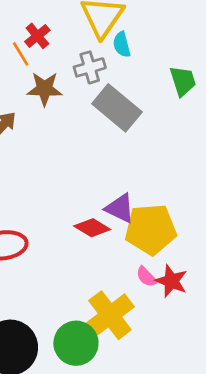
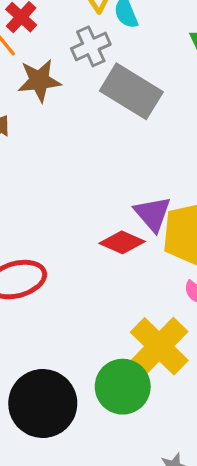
purple triangle: (120, 208) -> (153, 214), turned 32

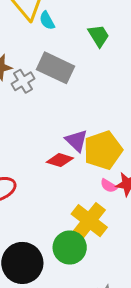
gray cross: (91, 46) -> (23, 81), moved

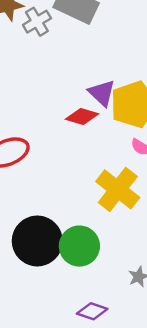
green circle: (70, 248) -> (79, 246), moved

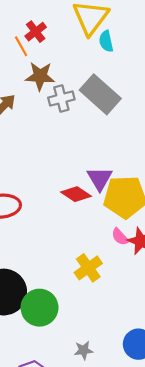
yellow cross: (118, 189) -> (88, 268), size x0.7

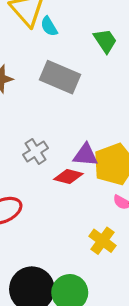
gray cross: (61, 99) -> (36, 151), moved
purple triangle: (100, 179) -> (85, 155), turned -36

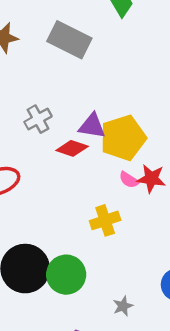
yellow cross: (102, 241) -> (105, 220), turned 32

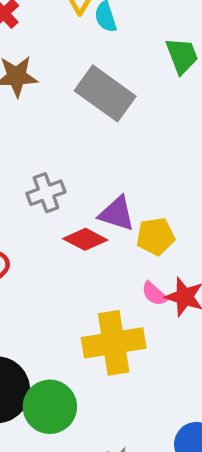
yellow pentagon: (123, 138) -> (156, 236), size x0.6
yellow cross: (105, 220) -> (114, 343), size x1.5

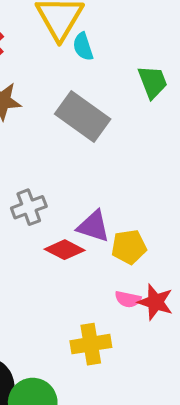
pink semicircle: (154, 294) -> (128, 299), turned -30
yellow cross: (114, 343) -> (91, 344), size x0.7

